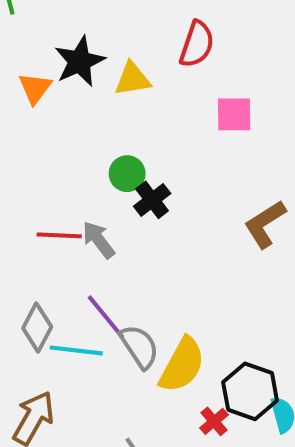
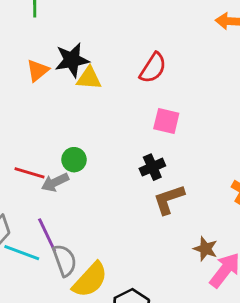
yellow triangle: (132, 79) -> (89, 78), moved
green circle: (127, 174) -> (74, 160), moved
black cross: (152, 200) -> (152, 167), moved
gray arrow: (99, 240) -> (55, 182), turned -92

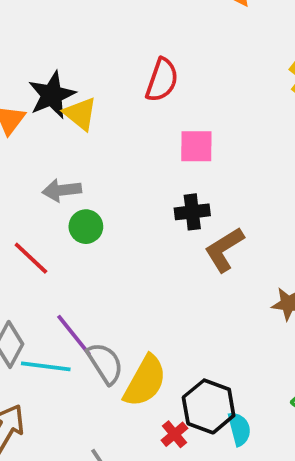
yellow triangle: (89, 78) -> (80, 114), turned 48
black cross: (152, 167) -> (192, 212), turned 30
red line: (29, 173) -> (31, 258), turned 40
gray arrow: (55, 182) -> (62, 190), moved, turned 32

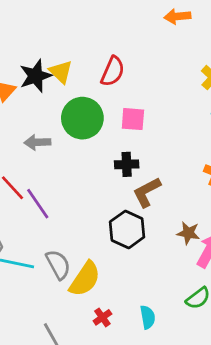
yellow triangle: (80, 114) -> (61, 72), moved
green circle: (86, 227) -> (82, 118), moved, size x1.8
purple line: (74, 335) -> (38, 204), moved
black hexagon: (209, 406) -> (127, 229), moved

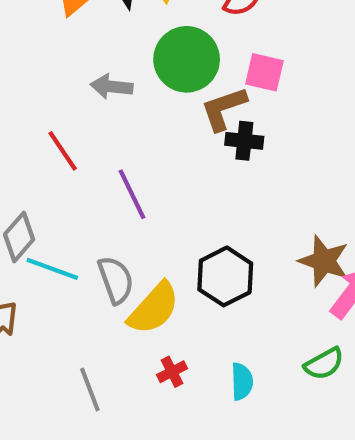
brown L-shape: (147, 192) -> (224, 109), moved
purple line: (38, 204) -> (132, 194), moved
black hexagon: (127, 229) -> (225, 276), moved
brown star: (188, 233) -> (324, 261), size x1.4

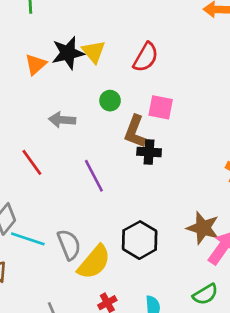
green circle: (187, 59) -> (110, 101), size x0.5
brown L-shape: (224, 109) -> (135, 132), turned -48
purple line: (132, 194) -> (94, 176), moved

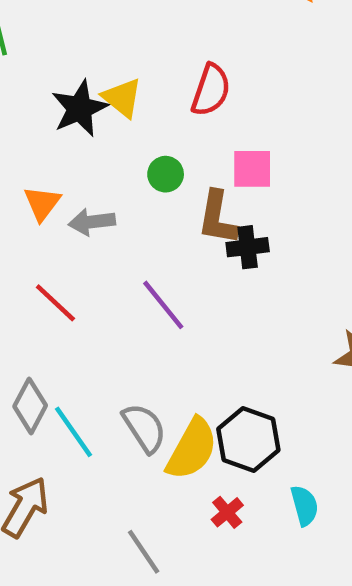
orange triangle: (36, 64) -> (42, 203), moved
cyan line: (28, 239) -> (74, 432), turned 48
black hexagon: (140, 240) -> (248, 439), moved

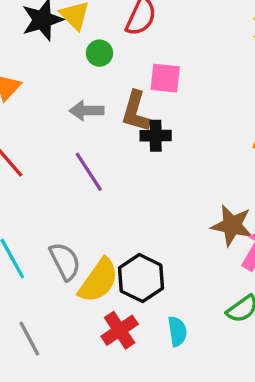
green circle: (166, 174) -> (99, 53), moved
gray arrow: (92, 222) -> (86, 111), moved
red cross: (227, 512) -> (120, 330), size x1.5
gray line: (144, 552) -> (29, 339), moved

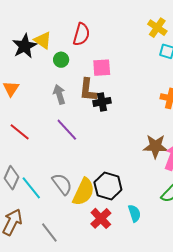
gray arrow: (86, 111) -> (59, 94), turned 84

